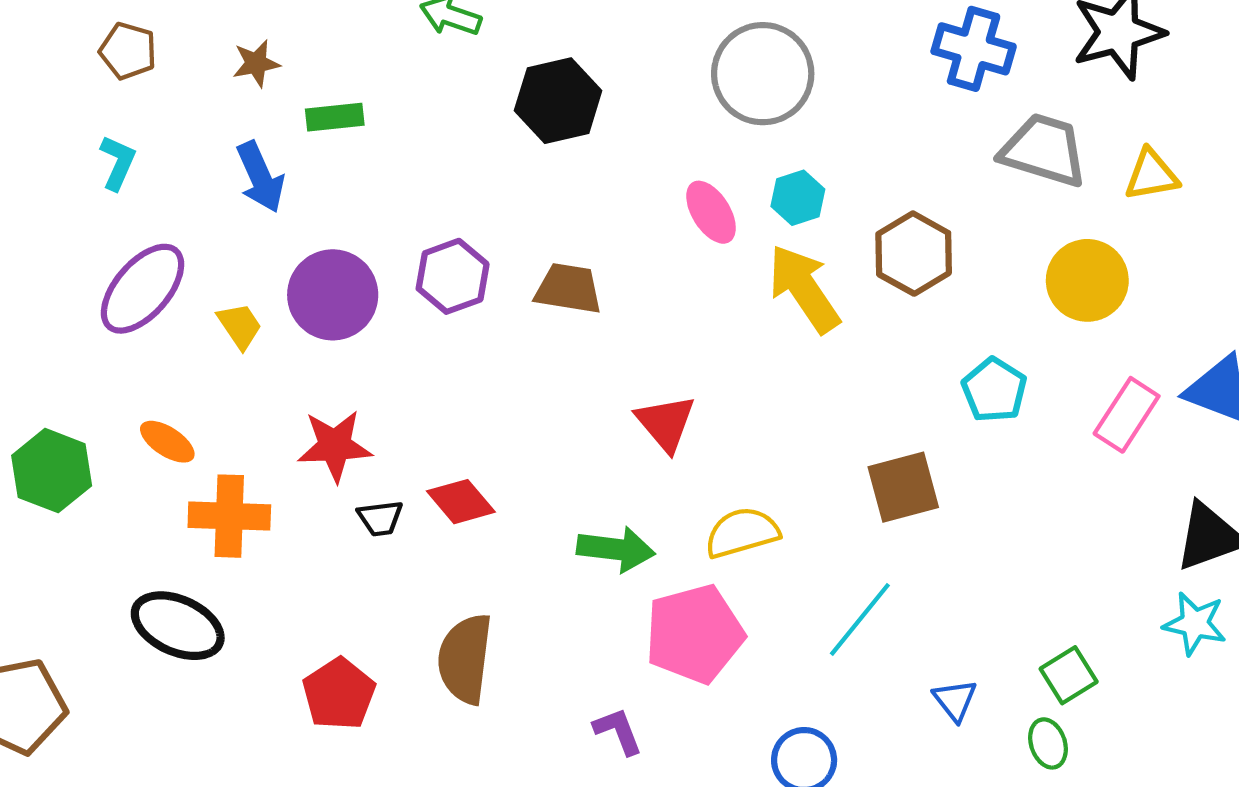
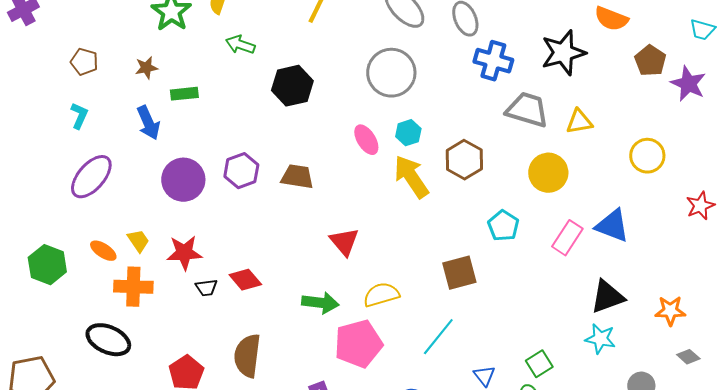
yellow trapezoid: (240, 326) -> (138, 241), moved

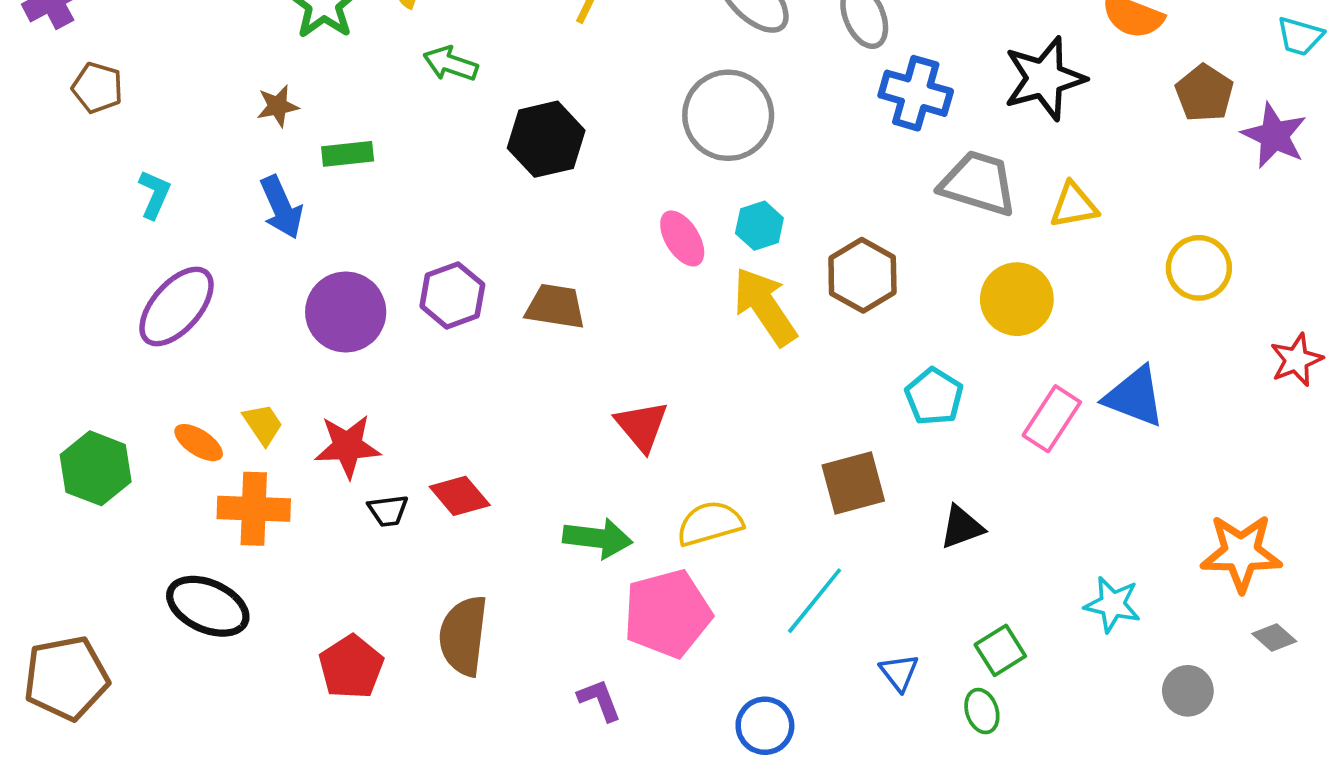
brown pentagon: (84, 62) -> (97, 88), moved
black triangle: (607, 297) -> (962, 527), moved, size x0.7
orange star: (670, 311) -> (1241, 553), size x1.4

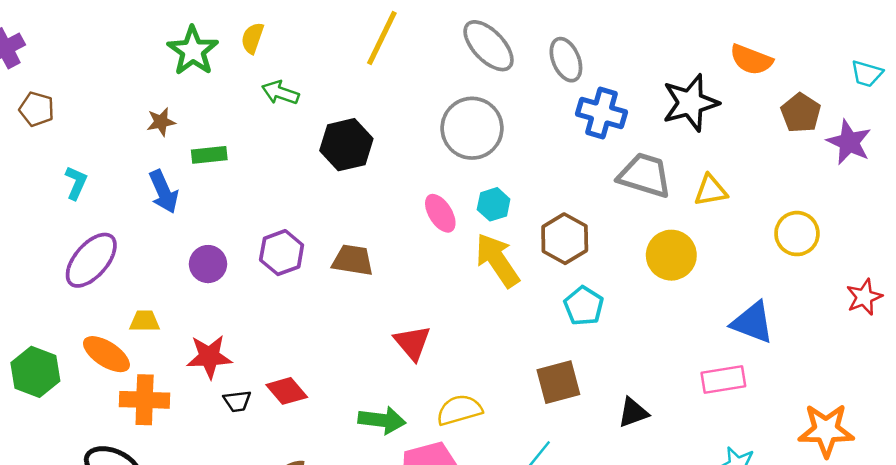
purple circle: (346, 312) -> (208, 264), size x0.7
cyan pentagon: (934, 397) -> (584, 306), moved
pink rectangle: (1052, 419) -> (723, 380), moved, turned 48
yellow trapezoid: (263, 424) -> (145, 321), moved, turned -56
orange ellipse: (199, 443) -> (106, 354), size x1.4

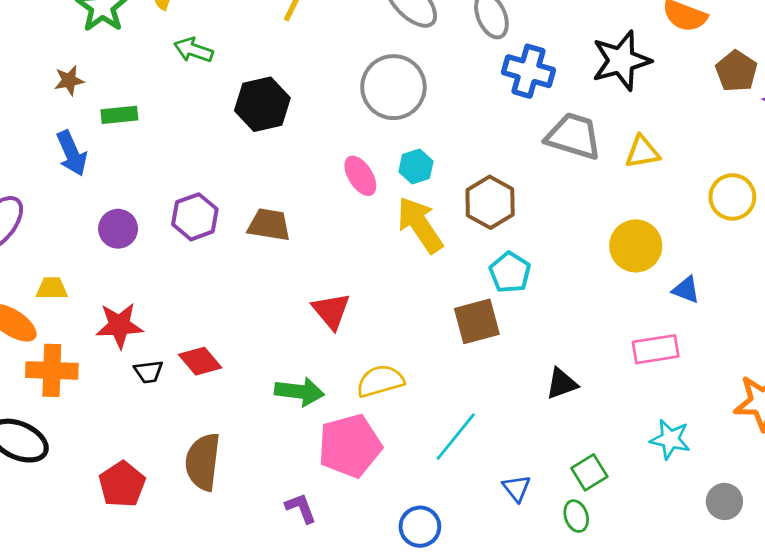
yellow circle: (671, 255) -> (636, 246), moved
blue triangle: (753, 322) -> (686, 290), size x0.6
brown square: (558, 382) -> (477, 321), moved

